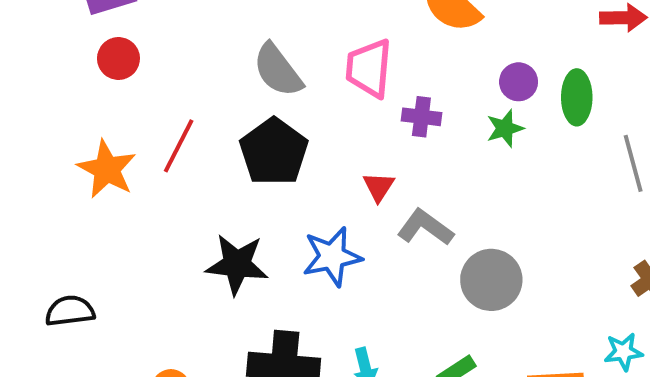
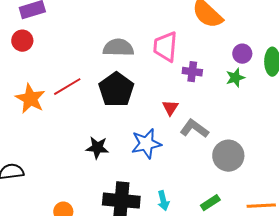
red circle: (118, 59) -> (22, 41), moved
gray semicircle: (278, 70) -> (118, 48), turned 128
red line: (179, 146) -> (67, 87), turned 32
black star: (237, 264) -> (97, 148), size x0.7

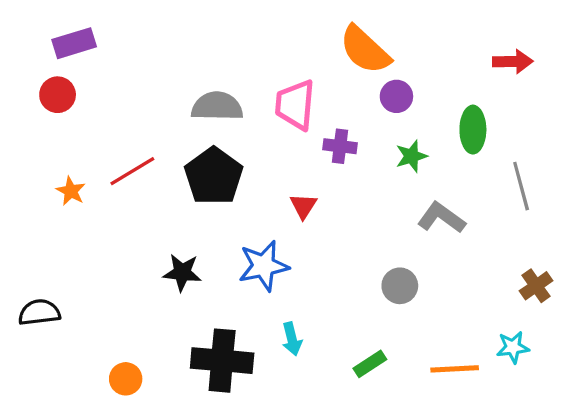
purple circle: (242, 54) -> (396, 96), moved
orange star: (30, 99) -> (71, 191), size x0.6
gray L-shape: (194, 129) -> (441, 218), moved
gray circle: (228, 156) -> (400, 286), size x0.7
cyan arrow: (163, 201) -> (292, 339), moved

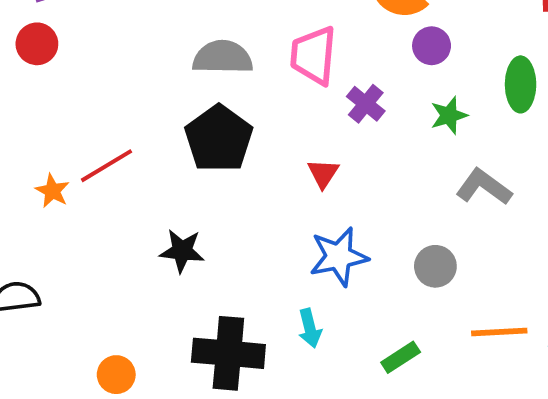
purple cross: (340, 146) -> (366, 104), turned 32
red line: (132, 171) -> (107, 166), moved
orange star: (71, 191) -> (52, 191), moved
blue star: (264, 266) -> (339, 257), moved
orange line: (455, 369) -> (499, 332), moved

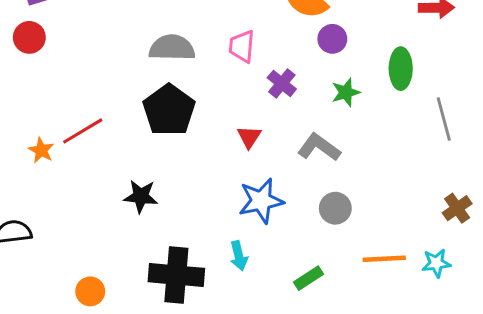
pink trapezoid: (314, 55) -> (242, 46), size x0.7
gray L-shape: (484, 187) -> (319, 147), moved

